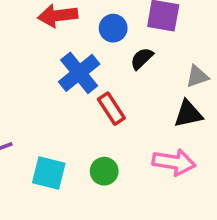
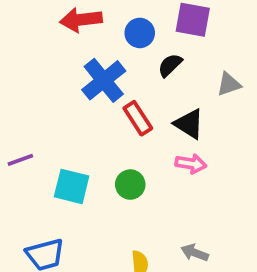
black triangle: (188, 114) -> (189, 124), moved, turned 44
pink arrow: (174, 162) -> (191, 164), moved, size x0.7

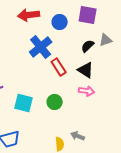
black semicircle: (170, 65) -> (88, 46), moved
gray triangle: (229, 84) -> (106, 40), moved
gray arrow: (195, 253) -> (78, 136), moved

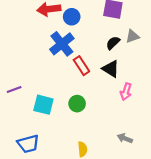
blue circle: (60, 22) -> (72, 17), moved
pink arrow: (87, 91) -> (126, 92), moved, turned 98
gray arrow: (78, 136) -> (125, 138), moved

